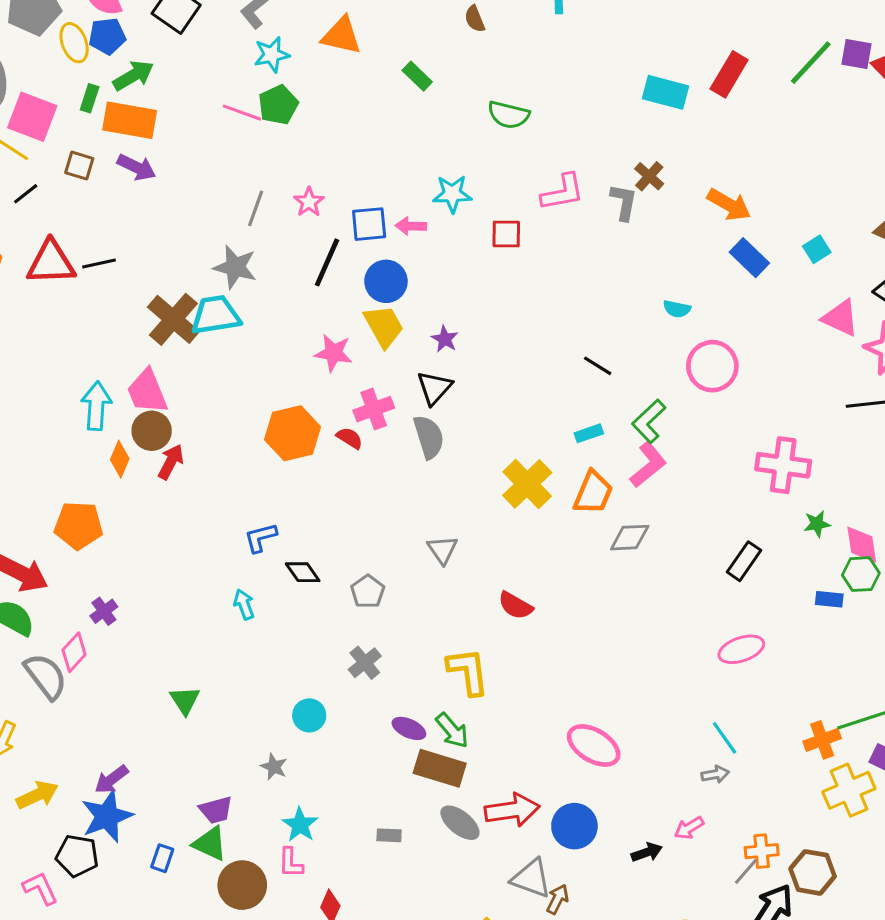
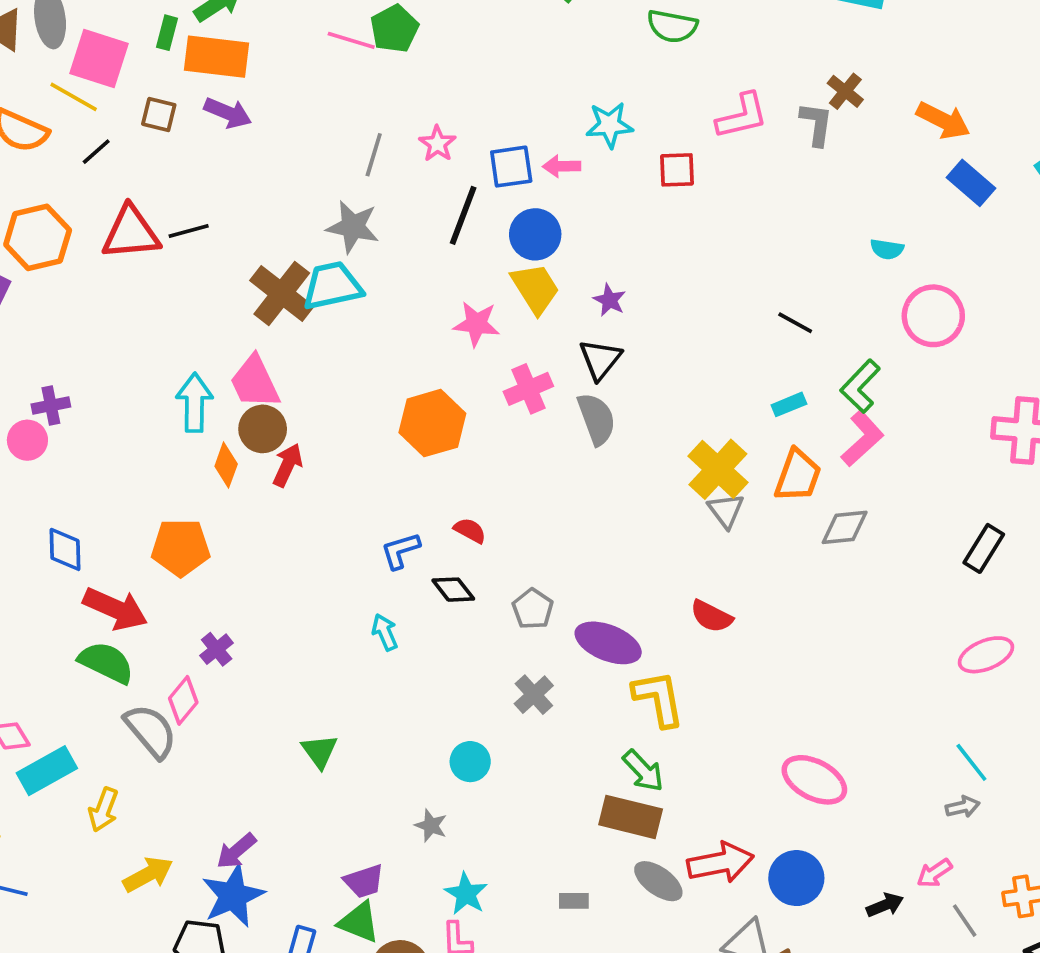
red semicircle: (350, 438) -> (470, 530), moved
gray triangle: (443, 550) -> (726, 511), moved
purple ellipse: (409, 728) -> (608, 643), moved, size x1.6
gray line: (746, 872) -> (965, 921), moved, turned -72

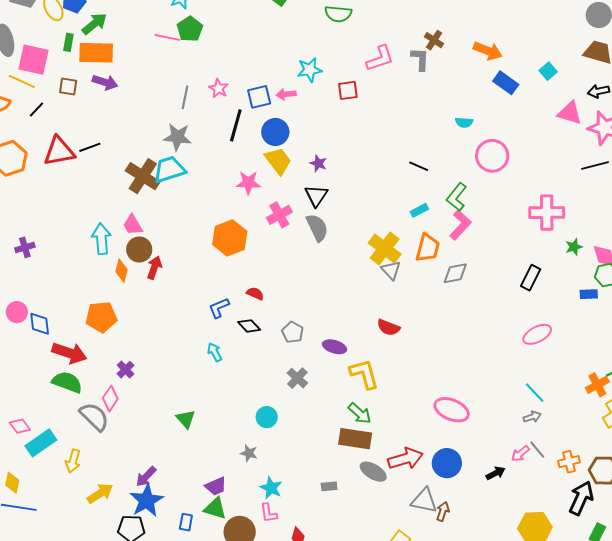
pink trapezoid: (255, 382) -> (133, 225), size x0.7
pink circle: (27, 440) -> (17, 312), moved
purple ellipse: (608, 643) -> (335, 347), size x0.7
gray line: (965, 921) -> (537, 450), moved

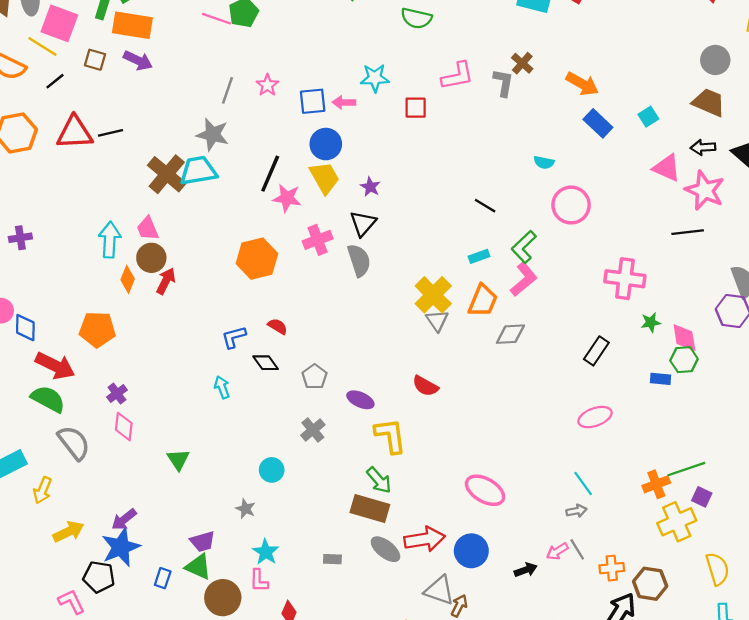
black line: (236, 125) -> (270, 174), moved
pink diamond: (110, 399) -> (124, 427), moved, turned -35

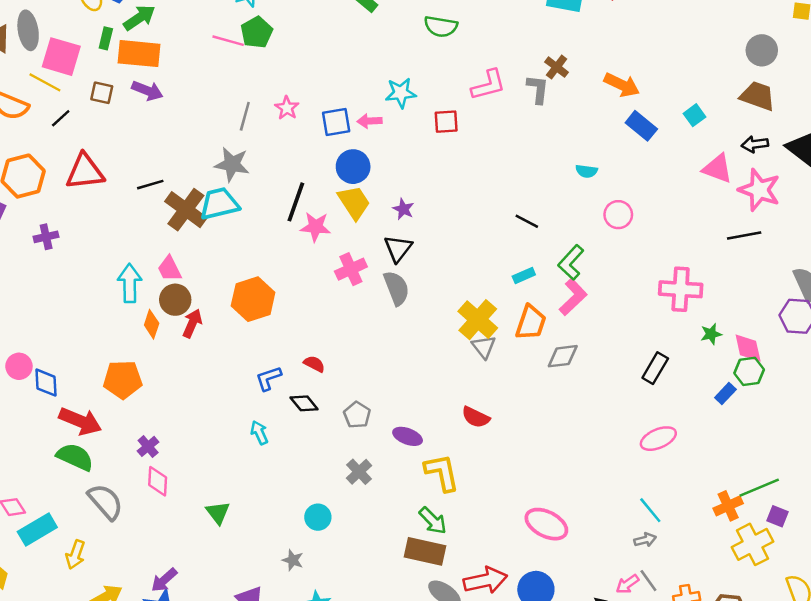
black line: (111, 133) -> (150, 185), moved
pink circle: (571, 205) -> (618, 215), size x0.7
purple cross: (20, 238) -> (46, 237), moved
orange hexagon: (257, 259) -> (253, 299), moved
blue rectangle: (661, 379) -> (725, 393), turned -48

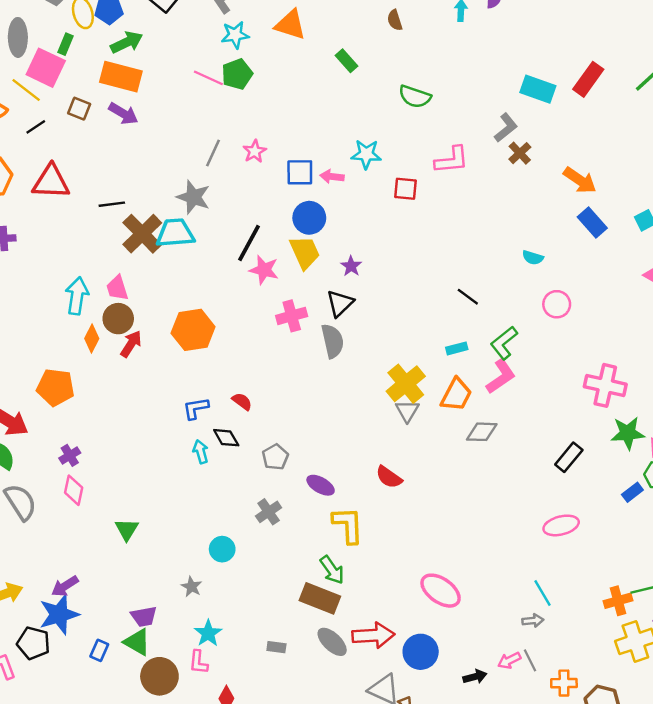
green rectangle: (106, 38) -> (65, 44), moved
gray L-shape: (538, 89) -> (506, 128), moved, turned 36
green star: (711, 334) -> (628, 433), size x1.6
cyan arrow: (259, 433) -> (201, 452), moved

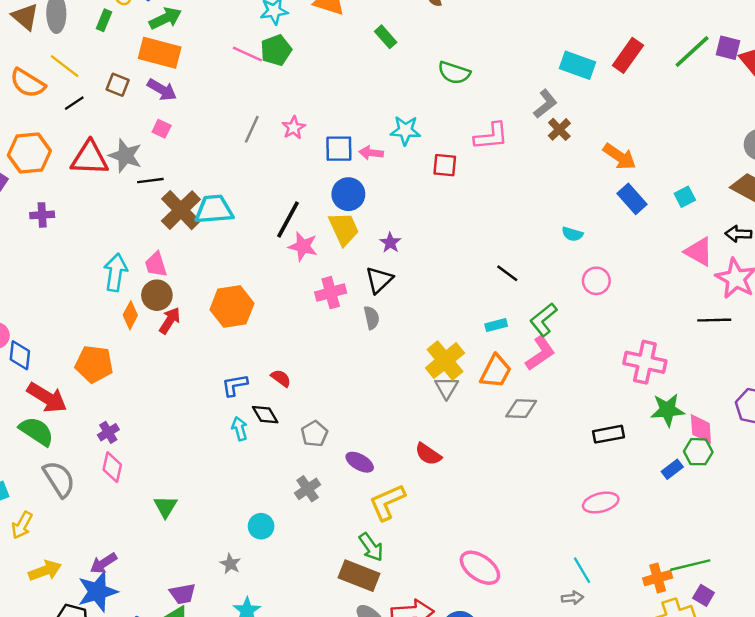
pink square: (46, 68) -> (162, 129), moved, size x0.5
gray star: (193, 197) -> (125, 156), moved
gray semicircle: (333, 341) -> (372, 318), size x0.7
black rectangle: (569, 457) -> (608, 434), turned 40
yellow L-shape: (348, 525) -> (387, 502), turned -111

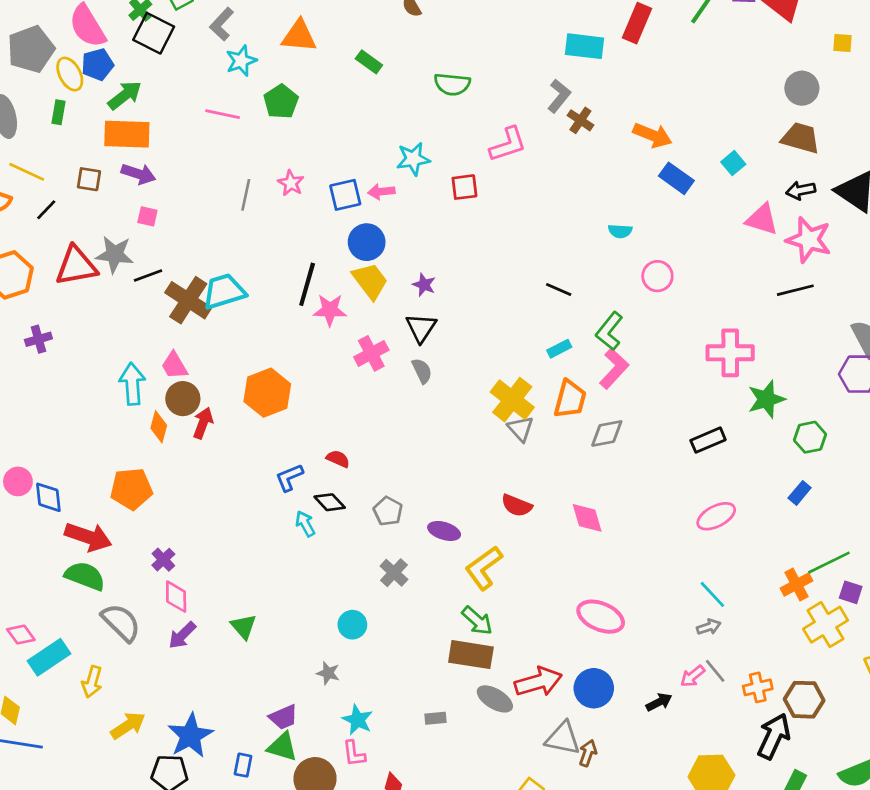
green pentagon: (276, 50) -> (281, 102), moved
pink diamond: (701, 429) -> (587, 518), moved
blue rectangle: (672, 469) -> (800, 493), moved
purple arrow: (103, 563) -> (182, 635), moved

